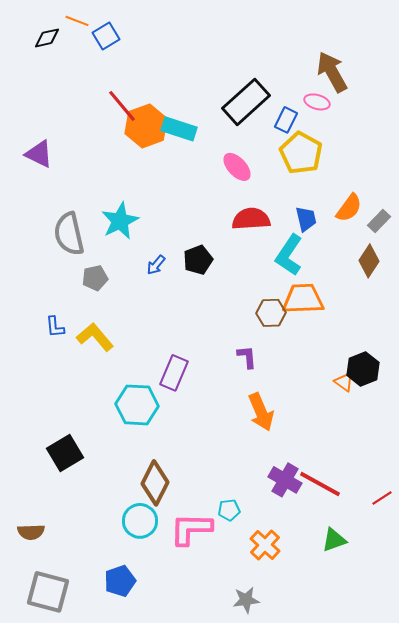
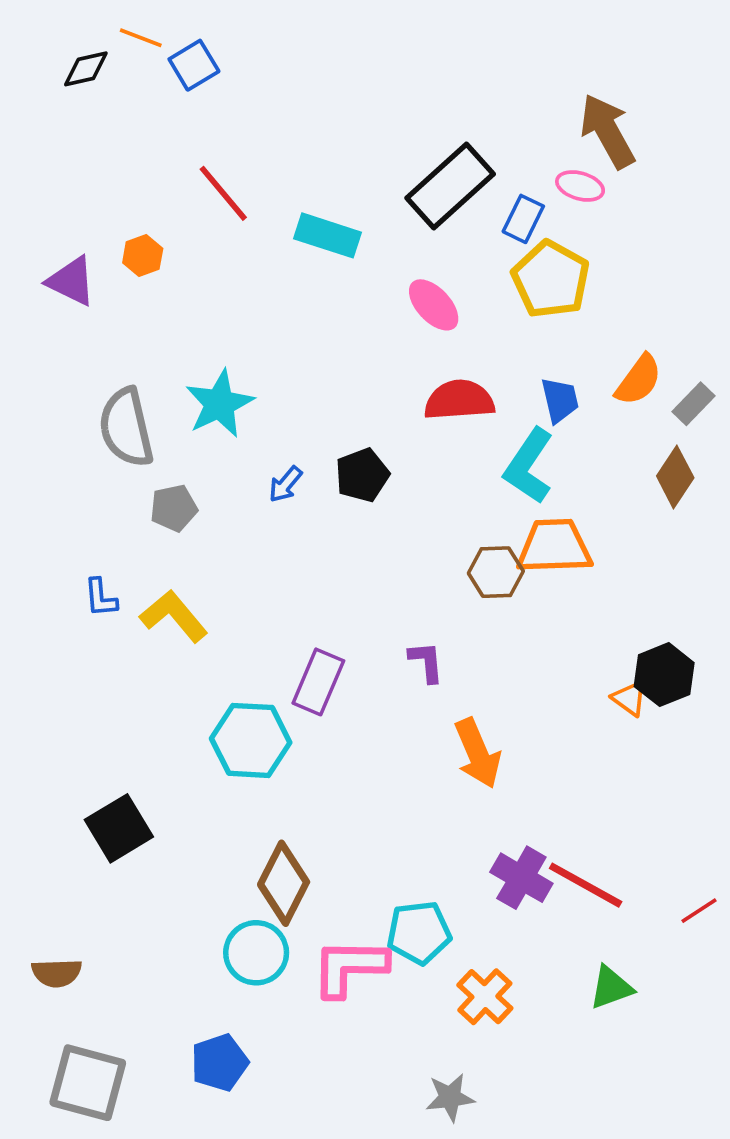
orange hexagon: (146, 126) -> (143, 256), moved, size x0.5
purple L-shape: (247, 357) -> (426, 662), moved
cyan pentagon: (229, 510) -> (419, 933), size x1.6

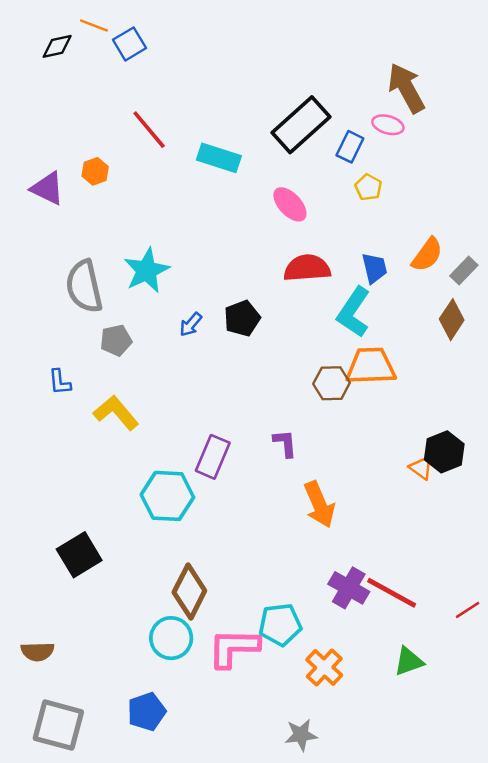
yellow pentagon: (551, 279) -> (368, 187), size x0.5
blue L-shape: (101, 598) -> (60, 382), moved

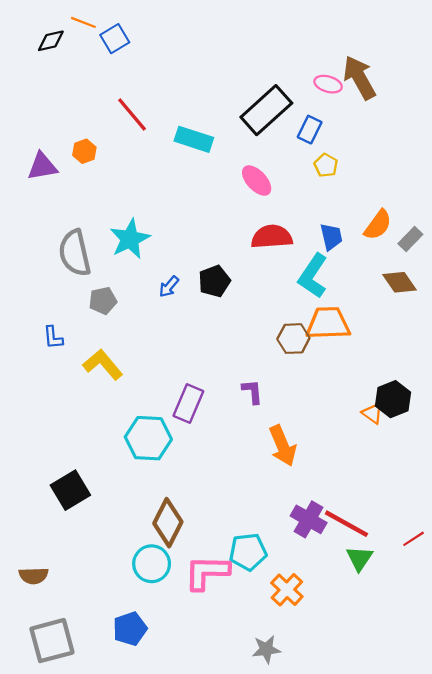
pink ellipse: (388, 125) -> (328, 84), moved
purple triangle: (47, 188) -> (42, 166), turned -36
brown diamond: (452, 320) -> (400, 282), turned -68
green triangle: (409, 661) -> (359, 558), moved, turned -36
gray square: (58, 725) -> (52, 641), turned -30

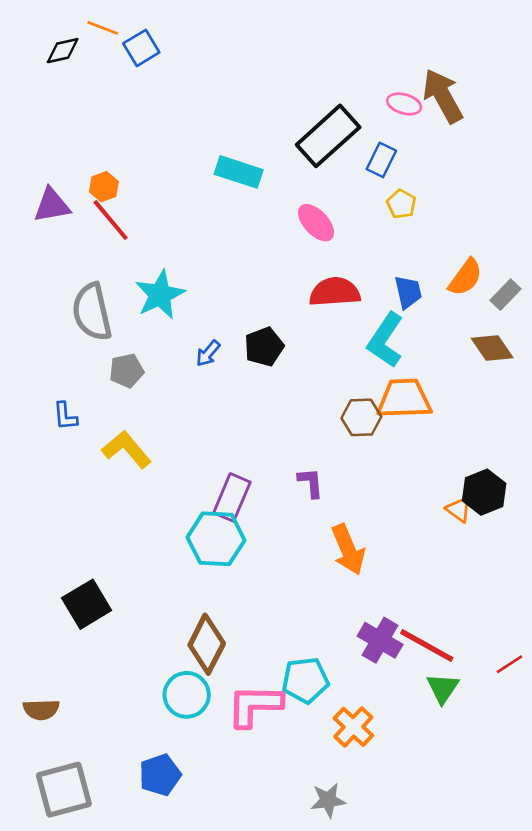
red line: (132, 114) -> (111, 220), moved
cyan hexagon: (148, 438) -> (216, 539), moved

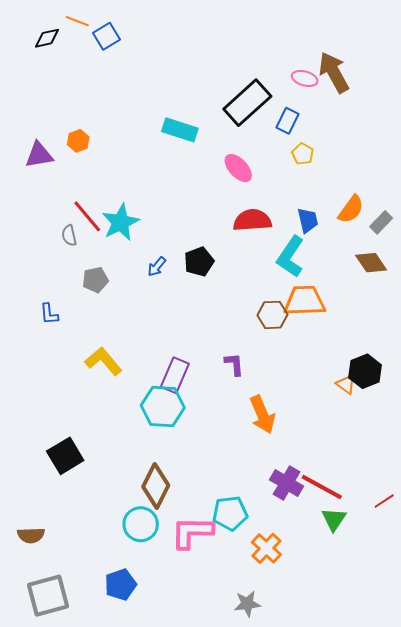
red line: (111, 220) -> (87, 216), moved
gray semicircle: (92, 312) -> (69, 235), size x0.5
yellow L-shape: (127, 449) -> (103, 361), moved

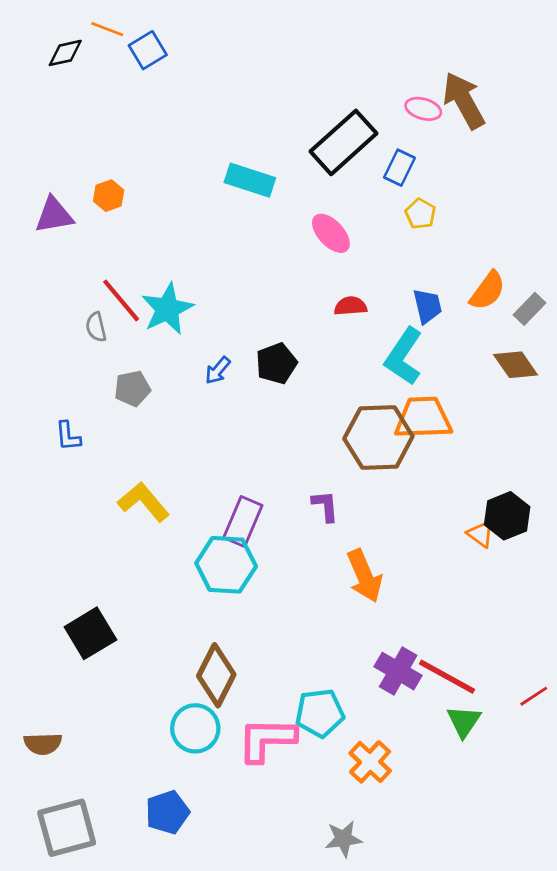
red semicircle: (252, 220) -> (351, 306), size x0.6
brown hexagon: (272, 315) -> (378, 437), size x1.6

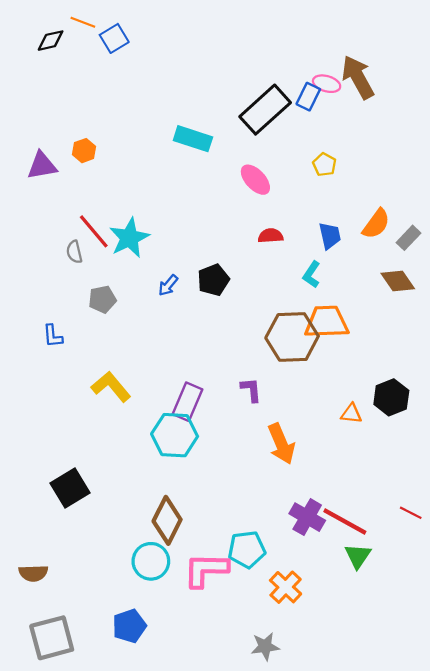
blue rectangle: (399, 168) -> (308, 97), moved
cyan L-shape: (404, 356) -> (311, 275), size x0.6
orange triangle: (481, 534) -> (351, 414), moved, turned -30
red line: (534, 696) -> (411, 513), moved, turned 60

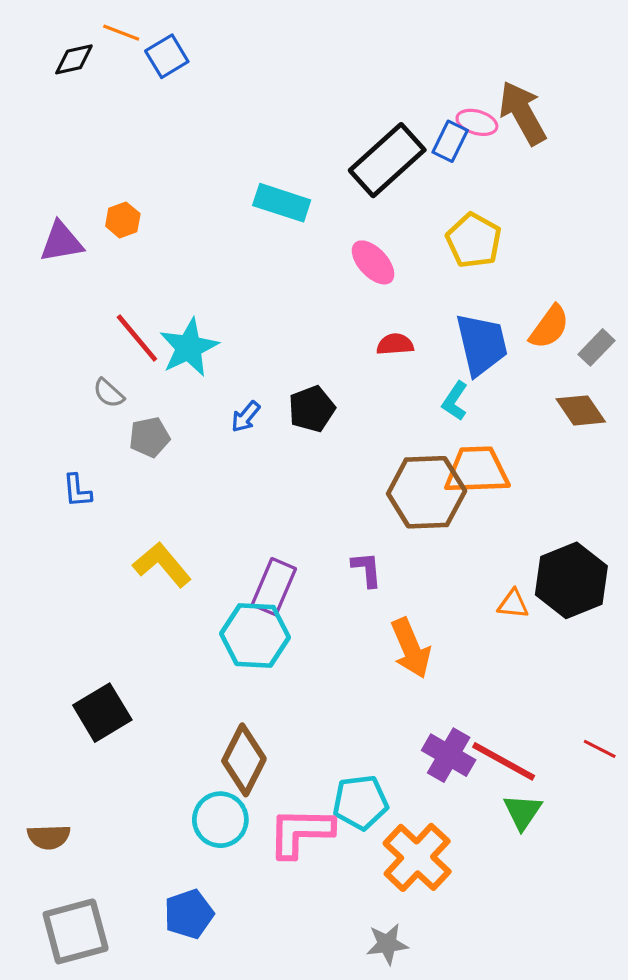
yellow pentagon: (324, 165) -> (474, 240), size x1.6
blue trapezoid: (330, 236) -> (482, 344), size x1.6
gray semicircle: (74, 252) -> (109, 393), moved, turned -35
black hexagon: (391, 397) -> (571, 580), size x1.4
orange cross: (286, 587) -> (417, 857), size x1.4

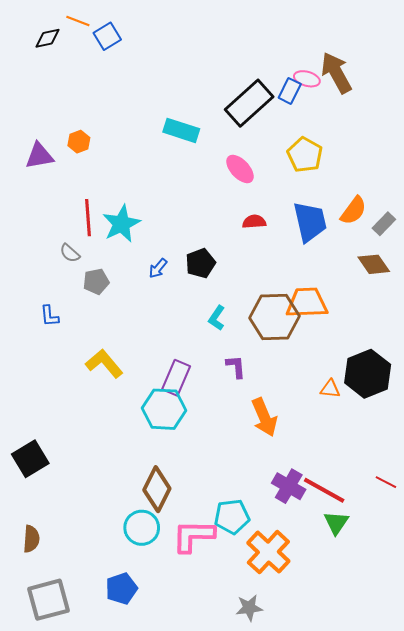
red line: (137, 338) -> (88, 218), turned 36
cyan L-shape: (455, 401) -> (217, 318), moved
black square: (102, 713) -> (30, 459), moved
brown semicircle: (49, 837) -> (31, 539), turned -84

